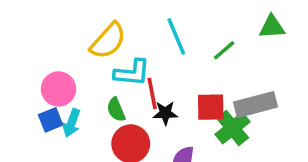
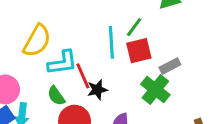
cyan line: (176, 36) -> (111, 42), moved, turned 32
gray rectangle: (256, 105) -> (170, 66), size x0.6
red square: (211, 107) -> (139, 51), moved

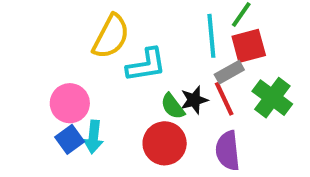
gray rectangle: (170, 66) -> (229, 72), moved
red line: (83, 76) -> (224, 99), moved
green semicircle: (56, 96) -> (173, 106), moved

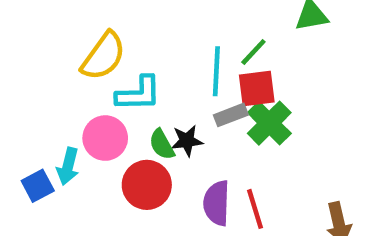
green cross: (272, 98) -> (269, 123), moved
red line: (224, 99) -> (255, 209), moved
pink circle: (70, 103) -> (105, 138), moved
blue square: (70, 139) -> (38, 186), moved

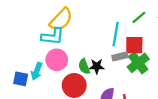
green line: (253, 52) -> (139, 17), moved
cyan L-shape: (138, 94) -> (53, 36), moved
blue square: (38, 186) -> (21, 79), turned 32

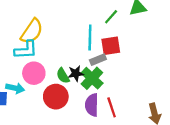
green cross: (138, 63) -> (92, 78), moved
cyan arrow: (37, 71) -> (15, 88), turned -90

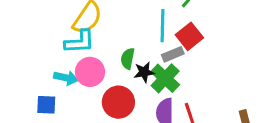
red square: (111, 46) -> (189, 36), turned -30
green semicircle: (63, 76) -> (128, 59), moved, turned 42
cyan arrow: (15, 88) -> (66, 78), moved

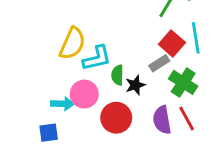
cyan line: (162, 26) -> (196, 38), moved
cyan L-shape: (80, 42) -> (97, 58), moved
green cross: (165, 78) -> (183, 82), moved

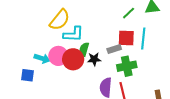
red square: (172, 43) -> (126, 38), turned 36
green cross: (183, 82) -> (127, 66), turned 30
red circle: (116, 118) -> (73, 59), moved

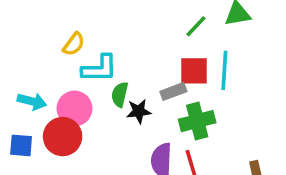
yellow semicircle: (60, 20) -> (74, 44), size x0.6
cyan arrow: (42, 58) -> (32, 101), moved
red circle: (73, 59) -> (63, 137), moved

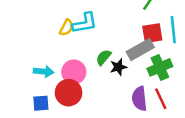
cyan L-shape: (99, 69) -> (85, 23), moved
gray rectangle: (173, 91) -> (140, 50), size x1.5
green semicircle: (120, 94) -> (104, 57), turned 35

